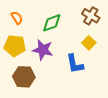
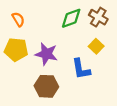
green diamond: (52, 23) -> (71, 18), moved
brown hexagon: (24, 77) -> (46, 86), moved

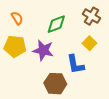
green diamond: (71, 18) -> (56, 24), moved
brown hexagon: (46, 86) -> (55, 84), moved

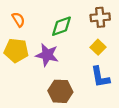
brown cross: (92, 16) -> (100, 17), turned -36
blue L-shape: (75, 64) -> (100, 77), moved

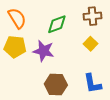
orange semicircle: (18, 20) -> (17, 18), size x1.5
blue L-shape: (100, 77) -> (93, 83), moved

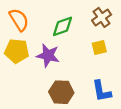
brown cross: (93, 16) -> (102, 17), turned -30
yellow square: (90, 44) -> (99, 48), turned 32

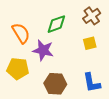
orange semicircle: (19, 20) -> (21, 33), moved
yellow pentagon: (17, 51) -> (18, 69), moved

